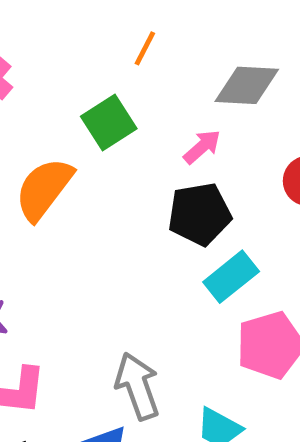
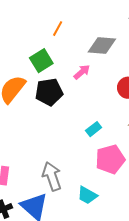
black pentagon: (200, 214) -> (49, 92), moved
cyan rectangle: (231, 277) -> (94, 129), size x0.7

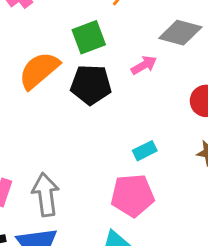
pink pentagon: (110, 159) -> (132, 195), moved
gray arrow: (52, 176) -> (46, 195), moved

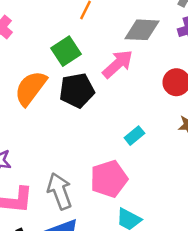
pink arrow: (144, 65) -> (118, 64), size x1.5
pink pentagon: (132, 195) -> (109, 179), moved

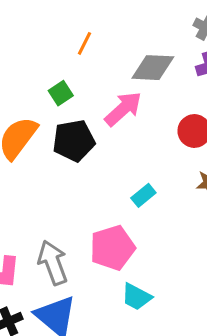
green square: (66, 51) -> (61, 93), size x0.7

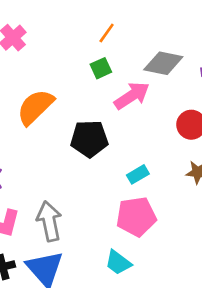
green square: (61, 93) -> (101, 68), moved
black pentagon: (74, 141) -> (89, 139), moved
pink pentagon: (112, 248) -> (136, 217), moved

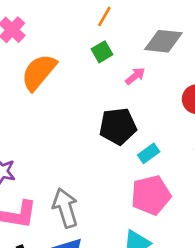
pink arrow: (132, 96) -> (135, 76), size x0.6
orange semicircle: (35, 107) -> (39, 72), moved
black pentagon: (89, 139) -> (118, 126), moved

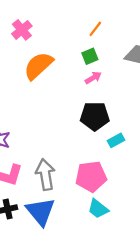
pink arrow: (135, 76) -> (93, 78), moved
pink pentagon: (151, 195) -> (91, 177), moved

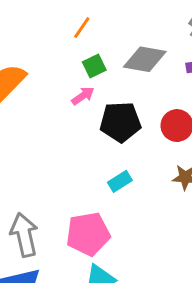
green square: (90, 56) -> (94, 66), moved
black pentagon: (95, 116) -> (120, 122), moved

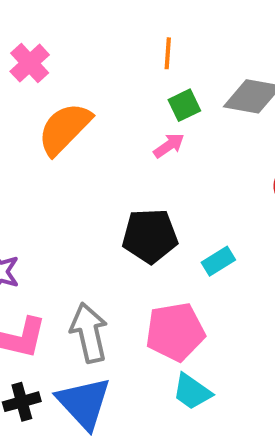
orange line: (82, 28) -> (168, 53), turned -30
black pentagon: (120, 122) -> (150, 236), moved

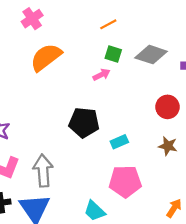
orange line: (168, 53) -> (108, 24), turned 49
green square: (184, 105) -> (113, 54), turned 35
pink pentagon: (175, 332) -> (125, 182), moved

